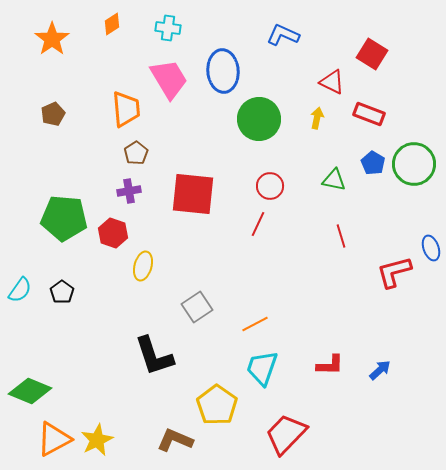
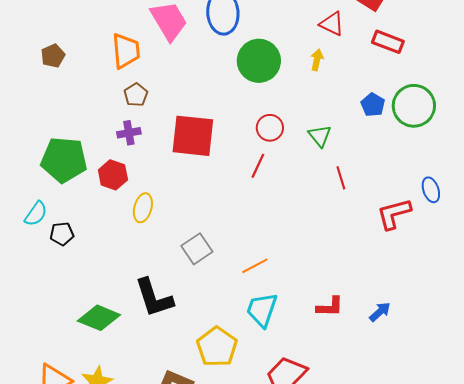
red rectangle: (369, 114) -> (388, 42), moved
green triangle: (334, 180) -> (320, 136), moved, turned 40
cyan semicircle: (20, 290) -> (36, 214), moved
black pentagon: (62, 292) -> (62, 234), turned 30
green diamond: (30, 391) -> (99, 318), moved

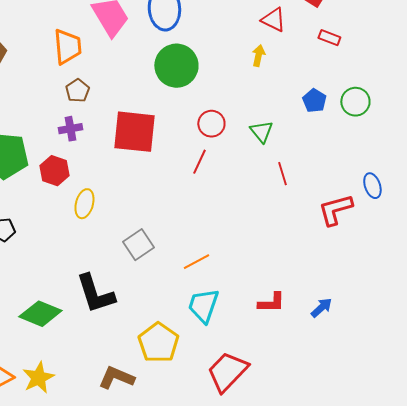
red rectangle: (388, 42) -> (329, 38), size x0.7
green circle: (259, 61) -> (176, 66), moved
green circle: (414, 106) -> (355, 102), size x0.7

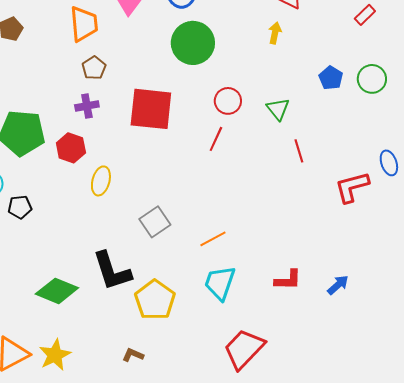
red rectangle: (329, 38) -> (365, 15), moved, turned -65
yellow pentagon: (158, 343) -> (155, 300), moved
brown L-shape: (116, 378) -> (133, 355), size x0.6

